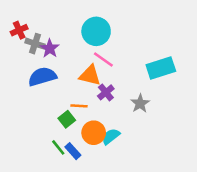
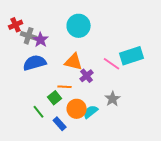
pink line: (103, 59) -> (112, 64), moved
gray star: (140, 103) -> (113, 99), moved
green line: (58, 147) -> (39, 112), moved

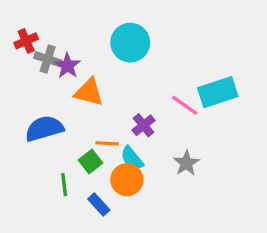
orange triangle: (74, 62) -> (89, 92), moved
blue semicircle: (35, 63) -> (44, 128), moved
green line: (39, 112) -> (64, 185), turned 32
cyan semicircle: (91, 112) -> (132, 158), moved, turned -91

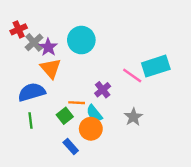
cyan circle: (130, 43) -> (81, 40), moved
gray cross: (48, 59) -> (34, 42), turned 30
orange triangle: (89, 92) -> (51, 68), moved, turned 35
green line: (64, 185) -> (30, 120), moved

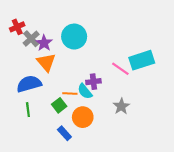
purple cross: (103, 90) -> (93, 82), turned 32
cyan semicircle: (94, 113) -> (85, 91), moved

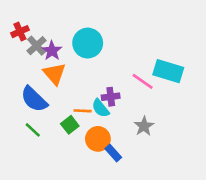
cyan rectangle: (142, 60) -> (168, 71), turned 35
blue semicircle: (29, 84) -> (34, 99), turned -120
green line: (28, 110) -> (33, 130), turned -40
blue rectangle: (64, 133) -> (113, 153), moved

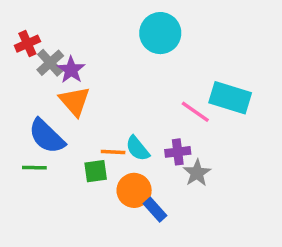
cyan circle: (88, 43) -> (160, 33), moved
purple cross: (111, 97) -> (178, 152), moved
green square: (70, 125) -> (96, 171), turned 30
green line: (33, 130) -> (34, 168), moved, turned -42

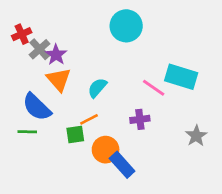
cyan semicircle: (138, 148) -> (97, 88), moved, turned 80
orange line: (113, 152) -> (89, 119), turned -30
gray star: (197, 173) -> (196, 136), moved
blue rectangle: (155, 210) -> (122, 165), size x1.4

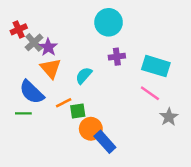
pink line: (154, 88) -> (150, 93), moved
orange line: (89, 119) -> (64, 103), moved
purple cross: (140, 119) -> (117, 57), moved
green square: (75, 134) -> (78, 111), moved

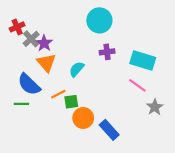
blue rectangle: (105, 142) -> (109, 130), moved

